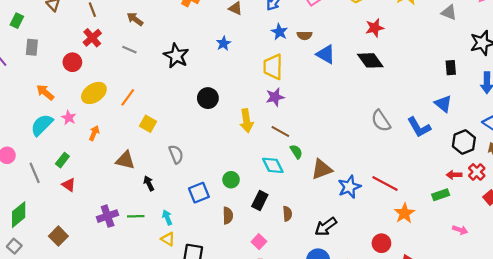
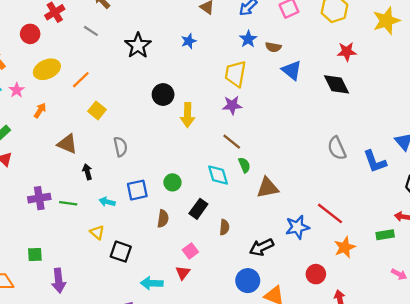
yellow arrow: (247, 121) -> (188, 115), moved
blue star: (349, 187) -> (297, 227), moved
cyan arrow: (167, 217) -> (107, 202), moved, turned -64

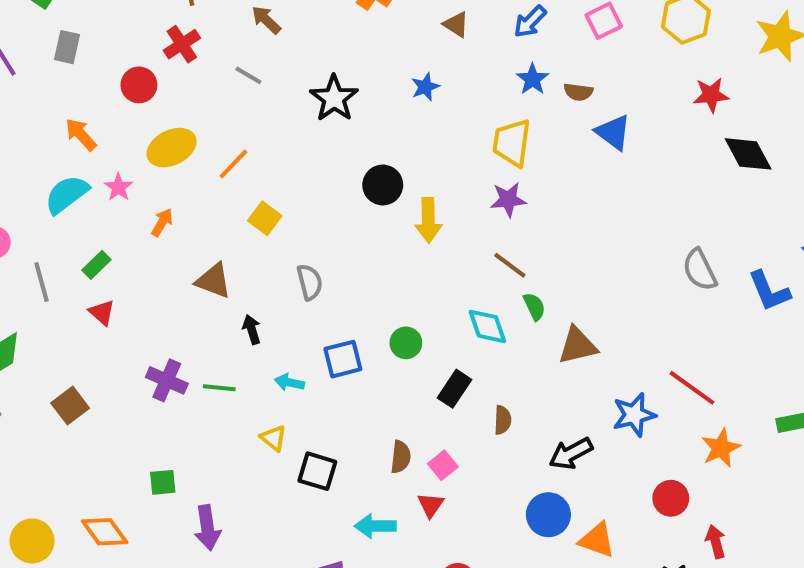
black diamond: (337, 84) -> (748, 154), moved
purple cross: (39, 198) -> (167, 380), turned 35
brown semicircle: (163, 219) -> (401, 457), moved

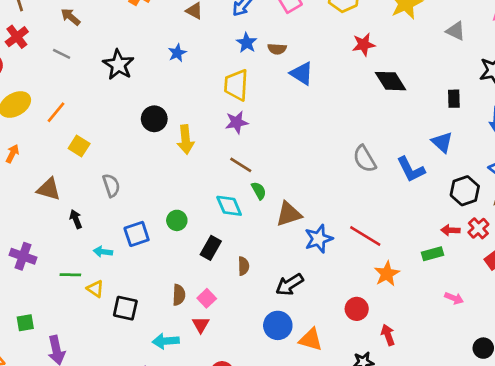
green line: (219, 388) -> (70, 275), moved
blue star: (634, 415) -> (319, 239), moved

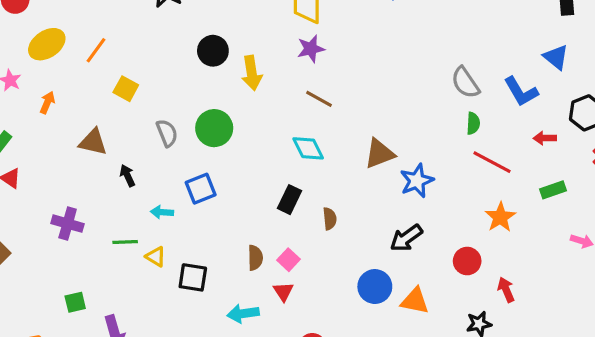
green semicircle: (259, 191) -> (473, 123), moved, turned 36
green circle: (177, 220) -> (214, 128), moved, size x1.5
red arrow: (450, 230) -> (545, 138), moved
red line: (365, 236) -> (492, 162), moved
black arrow: (289, 285) -> (406, 238), moved

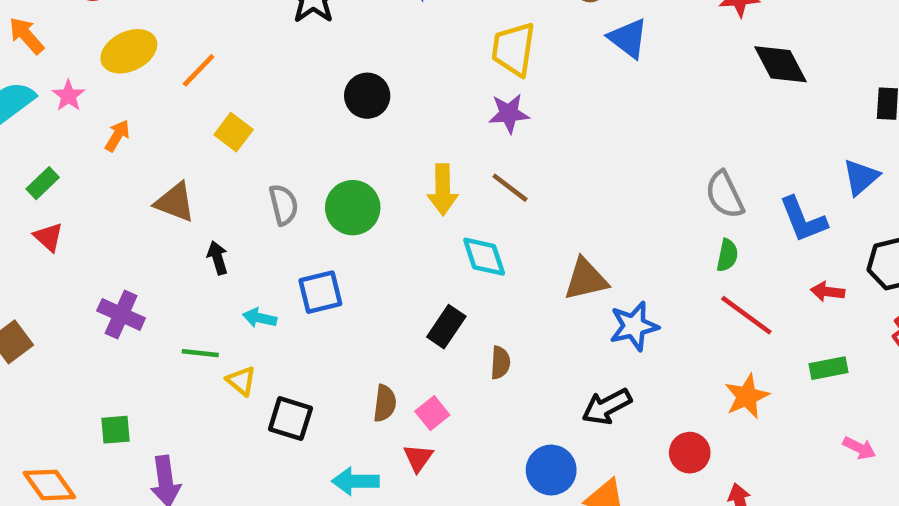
blue triangle: (556, 57) -> (861, 177), turned 32
yellow arrow: (252, 73) -> (443, 190), moved

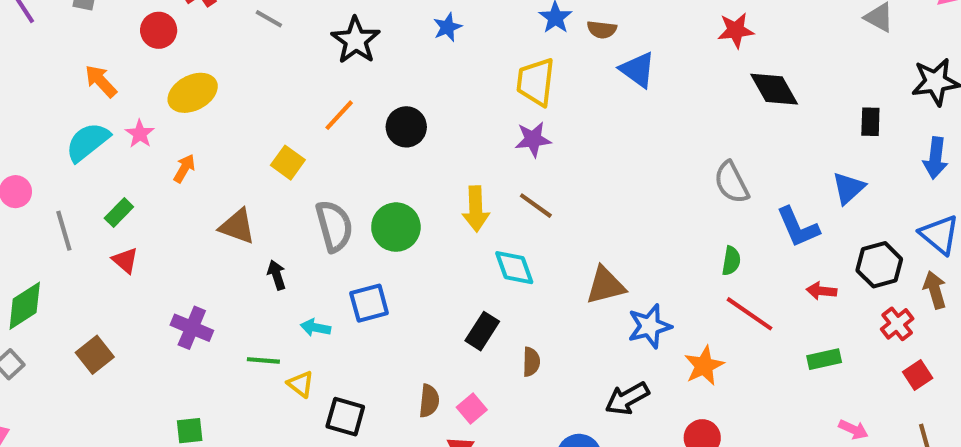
orange line: (199, 70) -> (339, 115), moved
gray semicircle: (725, 195) -> (731, 182), moved
gray semicircle: (284, 205) -> (334, 226), size x1.4
orange star: (747, 396) -> (704, 366), moved

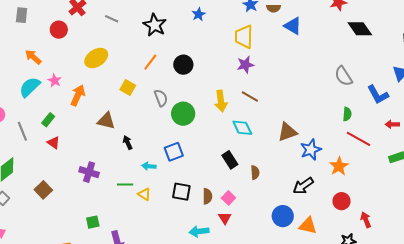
yellow ellipse: (193, 93) -> (96, 58), moved
orange arrow: (184, 168) -> (78, 95), size x1.5
gray semicircle: (334, 226) -> (161, 98), moved, size x0.7
black rectangle: (482, 331) -> (230, 160), turned -60
black square: (345, 417) -> (181, 192), moved

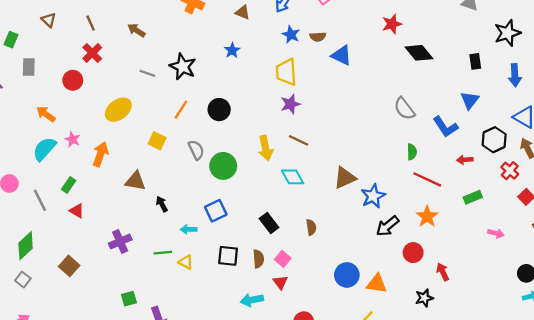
gray line: (112, 19) -> (147, 73), moved
black rectangle: (230, 160) -> (269, 223), moved
orange star: (339, 166) -> (427, 217), moved
purple cross: (89, 172) -> (120, 242), turned -36
black arrow: (303, 186) -> (387, 226), moved

